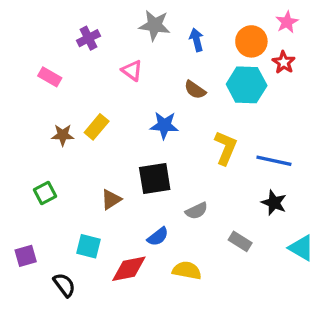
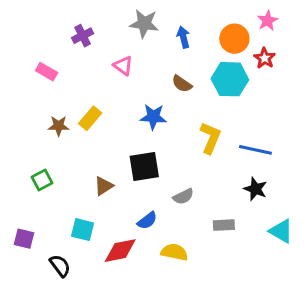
gray rectangle: (240, 241) -> (224, 225), turned -35
purple square: (26, 256) -> (24, 239), turned 30

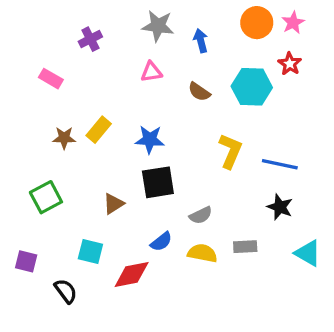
orange circle: (234, 39) -> (257, 23), moved
pink triangle: (123, 66) -> (151, 72), moved, turned -45
blue star: (153, 117) -> (150, 140), moved
green square: (42, 180) -> (46, 197), size x1.4
yellow semicircle: (174, 252) -> (202, 253), moved

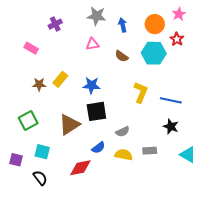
orange circle: (257, 23) -> (155, 24), moved
brown triangle: (113, 204) -> (69, 125), size x1.6
cyan square: (90, 252) -> (42, 152), moved

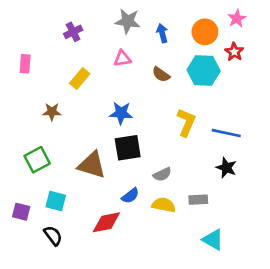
pink rectangle: (31, 48) -> (25, 64), moved, turned 64
yellow rectangle: (60, 79) -> (80, 78), moved
brown triangle: (69, 125) -> (92, 165), turned 50
cyan triangle: (188, 155) -> (213, 240), moved

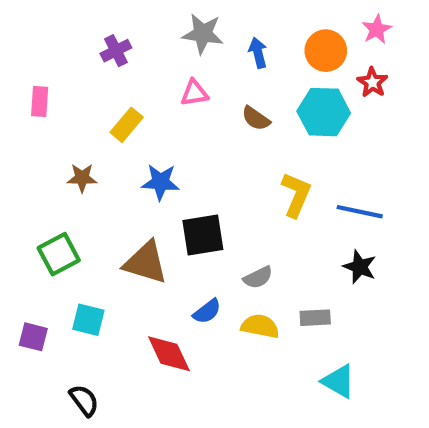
blue star: (121, 113) -> (160, 182), moved
red diamond: (106, 222) -> (169, 354), turned 76
black semicircle: (53, 236) -> (84, 400), moved

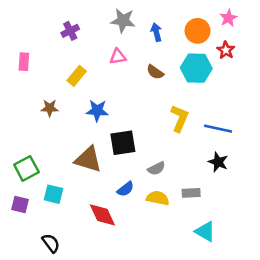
green square: (59, 254) -> (26, 168), moved

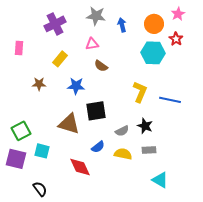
purple cross: (70, 31) -> (55, 24), size x1.5
brown semicircle: (155, 72) -> (101, 66), moved
black star: (218, 162) -> (145, 126), moved
purple square: (20, 204) -> (16, 159), size x1.5

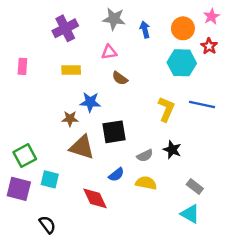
pink rectangle: (19, 48) -> (22, 66), moved
yellow rectangle: (60, 59) -> (71, 70), turned 49
brown star: (39, 84) -> (70, 119), moved
blue line: (170, 100) -> (202, 104), moved
gray rectangle: (149, 150) -> (195, 187), moved, turned 40

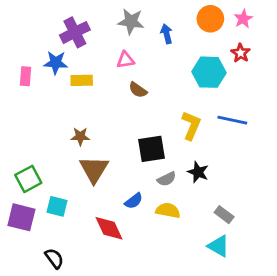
orange circle: (183, 28) -> (210, 19), moved
blue star: (90, 102) -> (56, 63), moved
black square: (114, 132) -> (152, 149), moved
brown triangle: (82, 147) -> (94, 169), turned 44

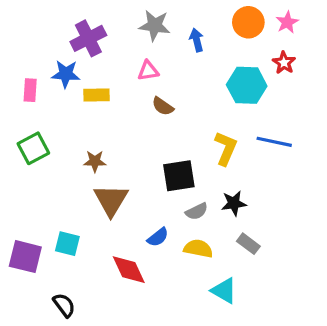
black star: (198, 172) -> (234, 203), turned -30
green square: (28, 179) -> (33, 148), moved
gray rectangle: (224, 215) -> (248, 244), moved
cyan triangle: (219, 246) -> (224, 291), moved

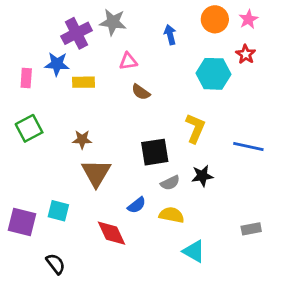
gray star: (155, 25) -> (113, 22), moved
blue line: (274, 142) -> (248, 146), moved
gray rectangle: (248, 244) -> (251, 229), moved, turned -48

